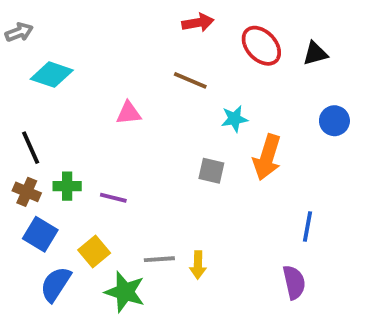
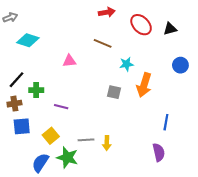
black line: (31, 148) -> (16, 80), turned 66
green cross: (67, 186) -> (36, 90), moved
brown cross: (27, 192) -> (14, 104), turned -32
blue square: (40, 234) -> (22, 126), turned -36
blue semicircle: (56, 284) -> (40, 163), moved

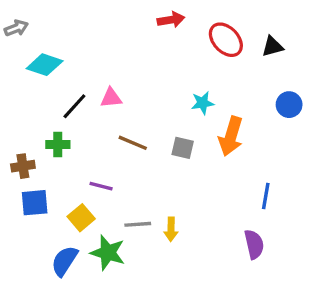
brown line: (103, 43) -> (133, 143), moved
black line: (16, 80) -> (74, 106), moved
purple line: (61, 107) -> (101, 186), moved

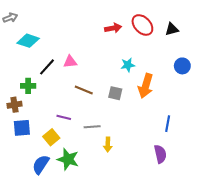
red arrow: (171, 20) -> (113, 28), moved
green cross: (58, 144) -> (28, 86), moved
gray line: (138, 224) -> (92, 127), moved

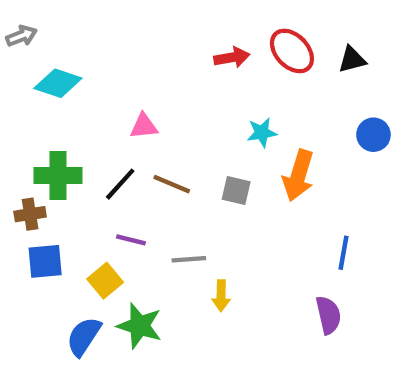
black line: (47, 67) -> (120, 184), moved
green cross: (28, 86) -> (58, 175), size x1.5

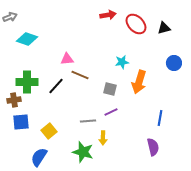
red arrow: (232, 57) -> (108, 15), moved
brown line: (172, 184) -> (80, 75), moved
purple line: (131, 240) -> (111, 112), moved, turned -40
green star: (140, 326) -> (83, 152), moved

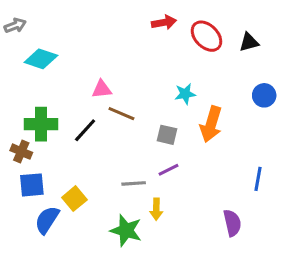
brown cross: (14, 100) -> (21, 152), turned 32
blue line: (160, 118) -> (258, 179), moved
blue semicircle: (39, 157) -> (47, 220), moved

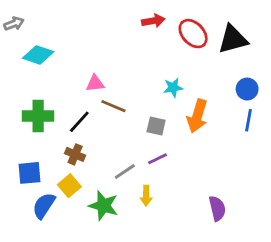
black triangle: (249, 42) -> (233, 39), size x1.6
brown cross: (21, 152) -> (75, 154), moved
blue line: (258, 179) -> (249, 120), moved
gray line: (134, 183) -> (125, 171), turned -30
green star: (126, 230) -> (103, 206), moved

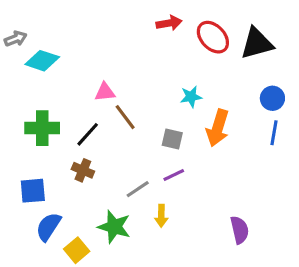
gray arrow: (14, 24) -> (16, 39), moved
brown line: (113, 106) -> (125, 117), turned 30
yellow square: (69, 186) -> (77, 250), moved

